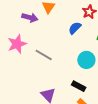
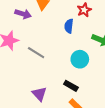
blue semicircle: (75, 28) -> (69, 26), turned -40

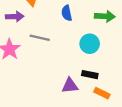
gray line: (36, 53) -> (40, 38), moved
purple triangle: (39, 94) -> (70, 86), moved, turned -35

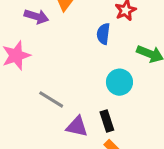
gray line: (40, 38) -> (51, 99), moved
black rectangle: (90, 75) -> (107, 121), turned 42

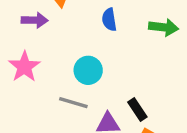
cyan circle: (119, 82) -> (88, 70), moved

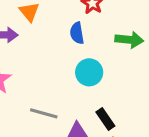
cyan circle: (88, 70) -> (89, 72), moved

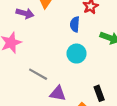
black rectangle: (105, 119) -> (99, 93), moved

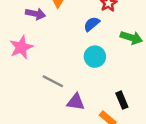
blue semicircle: (75, 24) -> (92, 24), turned 48

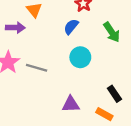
green arrow: (131, 38) -> (112, 32), turned 50
gray line: (53, 81) -> (37, 68), moved

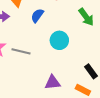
blue semicircle: (71, 27) -> (37, 15), moved

